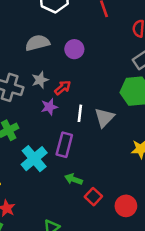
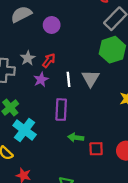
gray semicircle: (37, 43) -> (21, 14), moved
cyan cross: (34, 159) -> (25, 130), moved
red square: (93, 197) -> (96, 149), turned -32

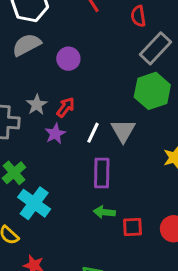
white line: (69, 79) -> (93, 133), turned 32
purple rectangle: (61, 110) -> (102, 173), moved

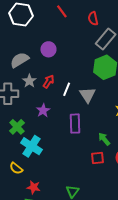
gray semicircle: (27, 45) -> (20, 60), moved
white line: (93, 133) -> (67, 89), moved
purple star: (55, 134) -> (43, 110), moved
green arrow: (104, 212) -> (104, 139), moved, turned 48

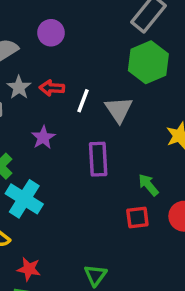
red arrow: (49, 82) -> (52, 88), turned -120

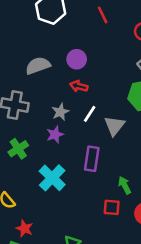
gray star: (19, 87) -> (60, 112), moved
red arrow: (52, 88) -> (79, 86), moved
cyan cross: (24, 199) -> (52, 178), moved

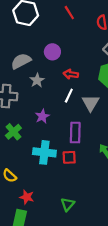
red arrow: (79, 86) -> (71, 74), moved
gray star: (60, 112) -> (37, 80), moved
cyan cross: (52, 178) -> (44, 152), turned -30
red square: (112, 207) -> (69, 157), moved

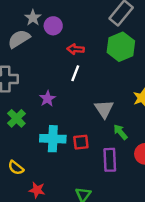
gray star: (37, 80) -> (33, 18), moved
gray triangle: (91, 103) -> (104, 109), moved
purple rectangle: (75, 133) -> (110, 160), moved

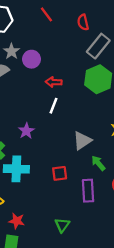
gray triangle: (104, 109) -> (82, 141), turned 30
cyan cross: (53, 139) -> (16, 169), moved

